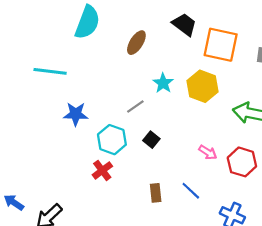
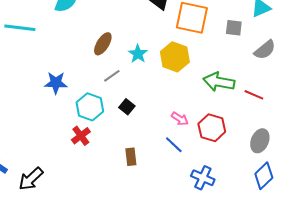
brown ellipse: (136, 43) -> (103, 44), moved
cyan line: (50, 71) -> (20, 28), moved
blue line: (191, 191) -> (174, 145), moved

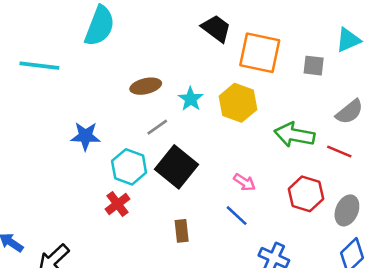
brown ellipse: (103, 44) -> (146, 86), turned 45
gray semicircle: (265, 50) -> (350, 112), moved
black square: (127, 107) -> (176, 167), size x2.0
red hexagon: (212, 128) -> (306, 194), moved

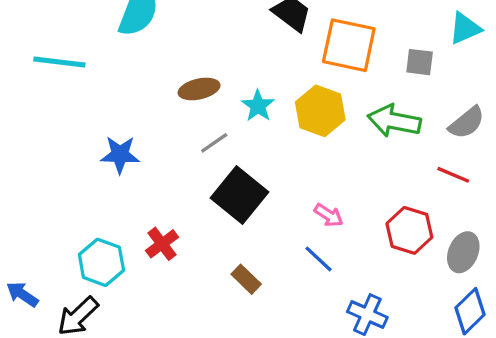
green arrow: (294, 135) -> (394, 121), moved
cyan hexagon: (129, 167) -> (101, 262), moved
brown rectangle: (182, 231) -> (246, 279), turned -40

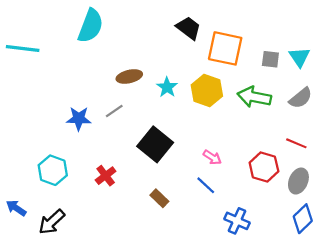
cyan triangle: (465, 28) -> (300, 57), moved, turned -40
cyan line: (59, 62) -> (23, 48), moved
gray line: (214, 143) -> (114, 111), moved
red line: (453, 175) -> (296, 143), moved
cyan hexagon: (101, 262) -> (53, 170), moved

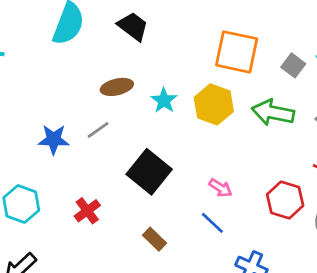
black trapezoid: (189, 28) -> (133, 26), moved
gray square: (270, 59) -> (293, 65), turned 30

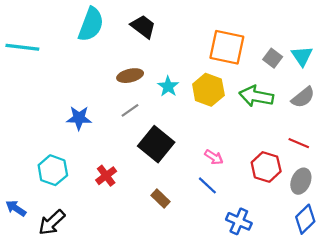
gray line: (98, 130) -> (130, 110), moved

